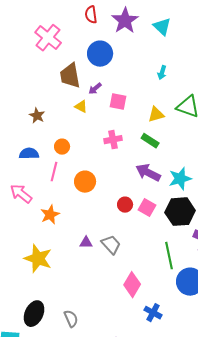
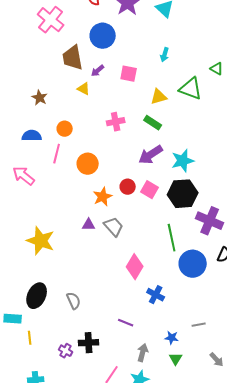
pink square: (118, 102) -> (129, 74), moved
purple arrow: (148, 173) -> (151, 155), turned -60
orange star: (50, 215) -> (103, 197), moved

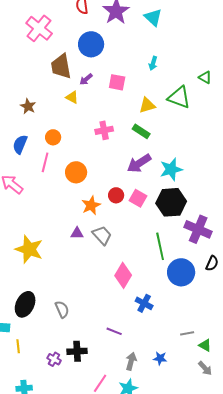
blue semicircle: (32, 136) -> (20, 144), turned -66
blue star: (172, 338) -> (160, 358), moved
green triangle: (176, 359) -> (205, 345), moved, turned -32

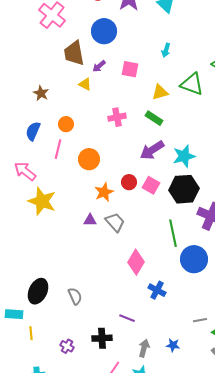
yellow star: (29, 249) -> (42, 201), moved
black cross: (77, 351) -> (102, 338), moved

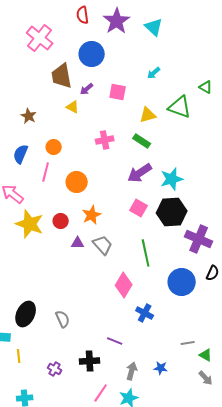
cyan arrow: (166, 50) -> (154, 73), turned 32
red circle: (129, 182) -> (61, 221), moved
green line: (173, 233) -> (146, 253), moved

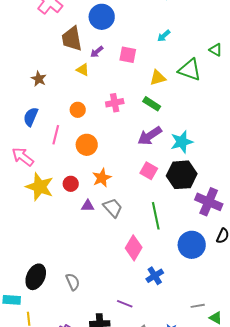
orange circle: (54, 147) -> (78, 110), moved
blue cross: (145, 313) -> (155, 276), turned 30

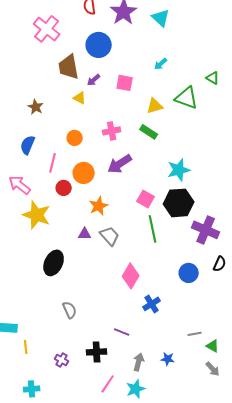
purple arrow: (150, 136) -> (120, 164), moved
red circle: (71, 184) -> (64, 188), moved
green line: (156, 216) -> (153, 229), moved
blue circle: (192, 245) -> (189, 273), size x0.7
black ellipse: (36, 277) -> (54, 263), moved

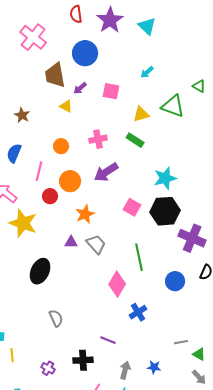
green line: (153, 229) -> (139, 257), moved

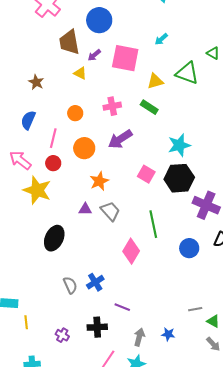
pink square: (111, 91) -> (125, 58), size x1.6
red circle: (50, 196) -> (53, 163), moved
blue cross: (138, 312) -> (95, 282), moved

